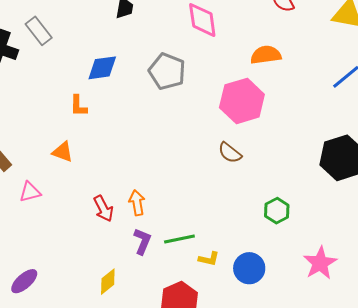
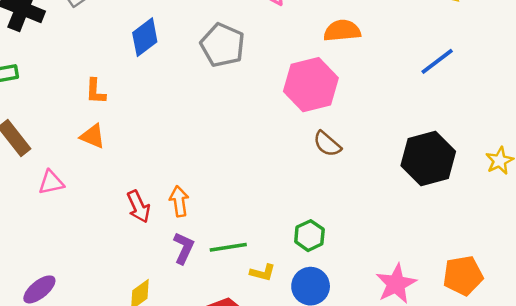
blue diamond: (102, 68) -> (145, 37), turned -32
orange L-shape: (78, 106) -> (96, 91), moved
brown semicircle: (230, 153) -> (327, 144), moved
green hexagon: (277, 211) -> (309, 236), moved

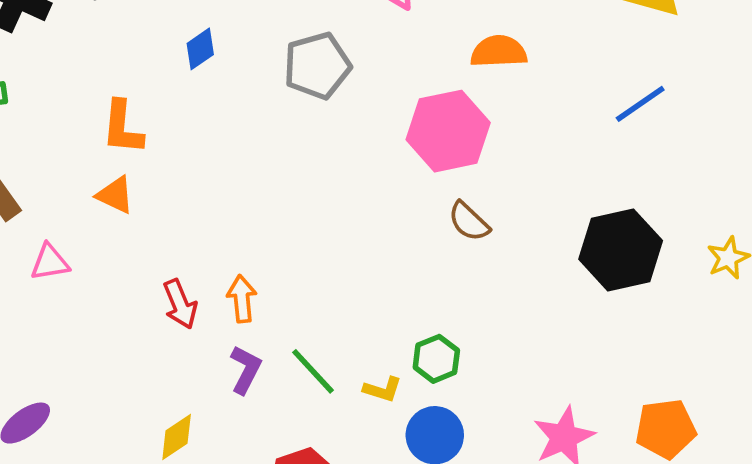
blue diamond: (145, 37) -> (200, 49), size x0.7
gray pentagon: (223, 45) -> (317, 66), turned 30
orange L-shape: (96, 91) -> (122, 127), size x1.4
green line: (228, 247) -> (313, 371), turned 54
yellow L-shape: (263, 273) -> (383, 389), moved

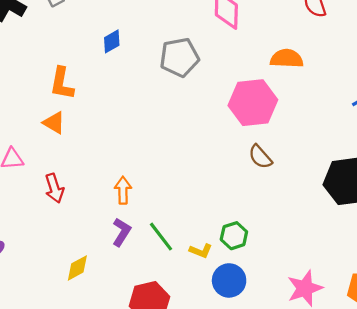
red arrow: (180, 304) -> (54, 188), moved

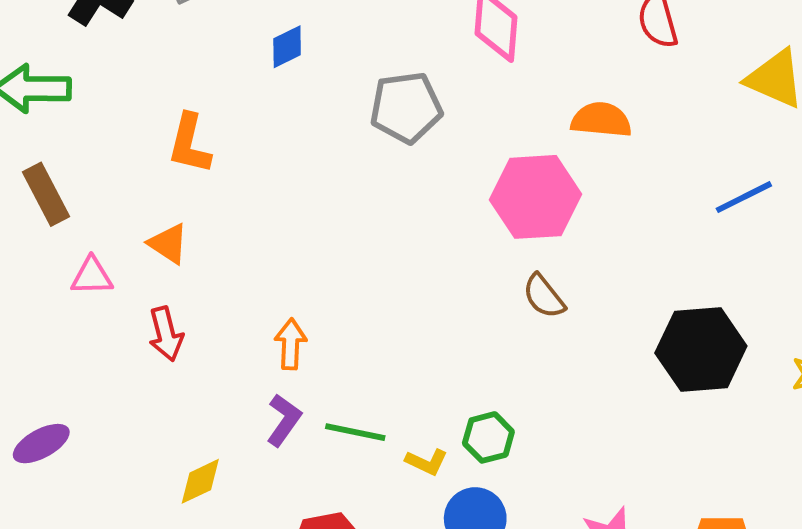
blue diamond: (112, 41) -> (287, 47), moved
orange triangle: (54, 123) -> (168, 244), moved
green line: (161, 237) -> (355, 432), turned -44

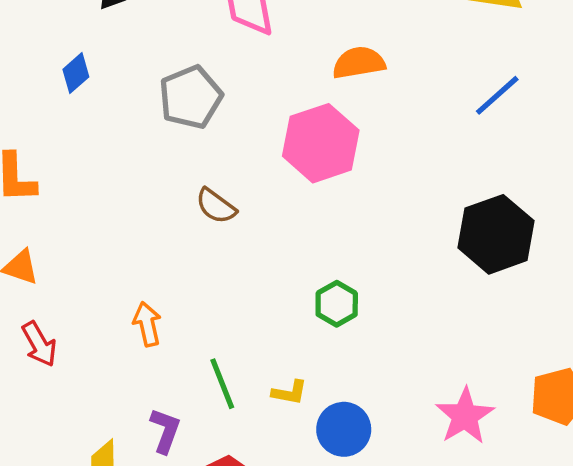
brown semicircle: (544, 296) -> (216, 206), moved
purple L-shape: (284, 420) -> (165, 431), moved
green line: (355, 432) -> (222, 384), turned 72
green hexagon: (488, 437) -> (337, 304), moved

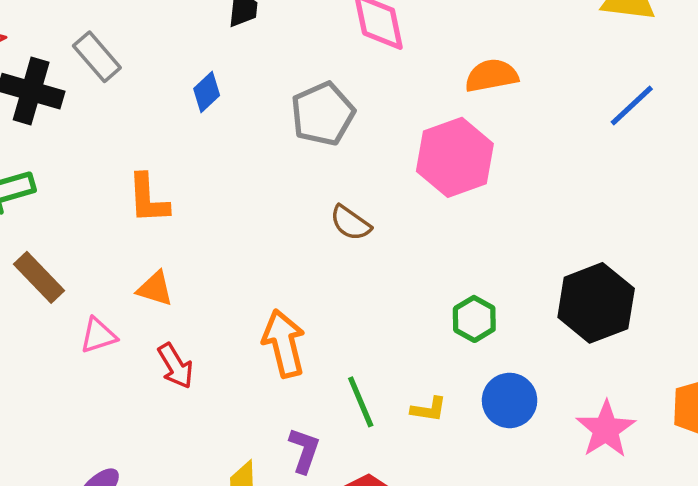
black hexagon: (496, 234) -> (596, 303), moved
orange arrow: (147, 324) -> (284, 343), size x1.5
blue circle: (344, 429) -> (510, 400), moved

